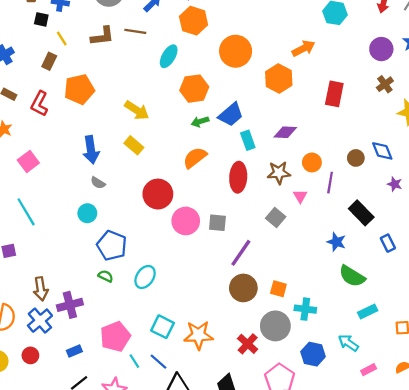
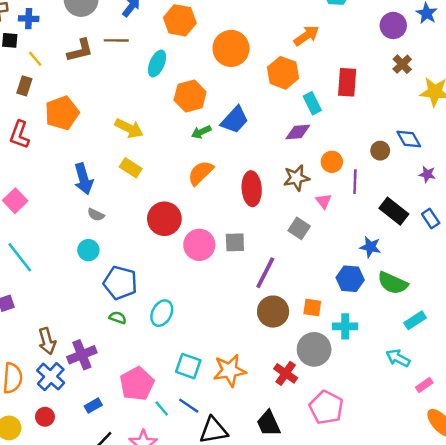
cyan rectangle: (248, 140) -> (312, 103), moved
blue rectangle: (388, 243) -> (431, 218), moved
blue hexagon: (313, 354) -> (350, 279), moved

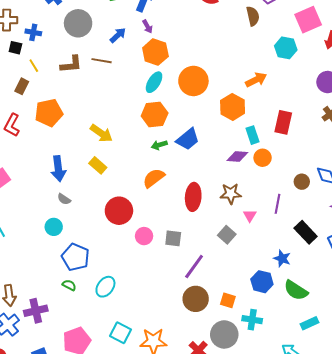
cyan ellipse: (157, 64) -> (154, 82), moved
orange circle: (332, 162) -> (263, 158), moved
pink circle: (199, 245) -> (144, 236), size x0.7

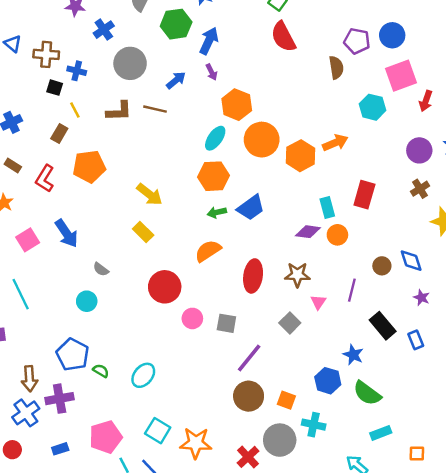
orange hexagon: (155, 52) -> (237, 105), moved
orange hexagon: (233, 107) -> (301, 156), moved
blue arrow: (58, 169) -> (66, 233), moved, turned -30
blue pentagon: (76, 257) -> (73, 355), moved

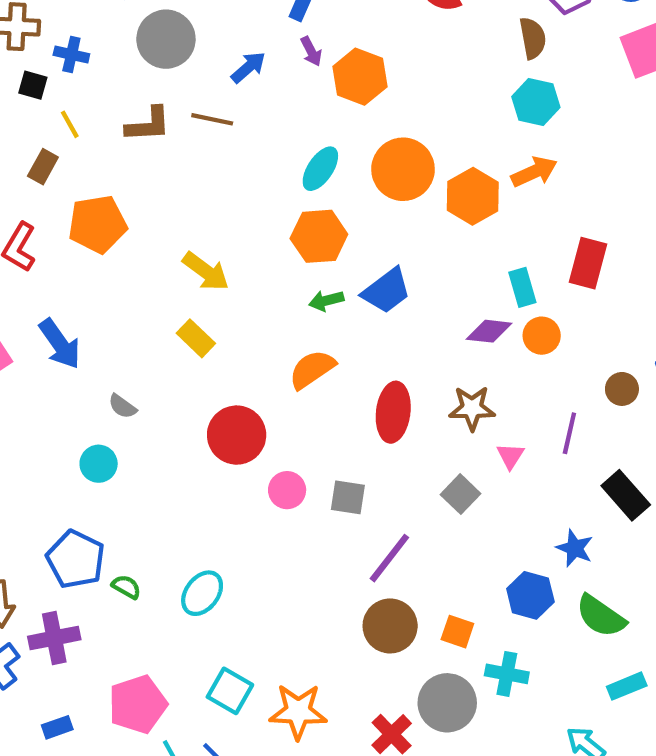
orange hexagon: (237, 105) -> (360, 77), moved
cyan hexagon: (373, 107) -> (536, 102), moved

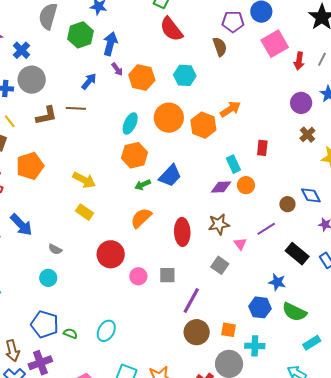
gray circle: (166, 39) -> (32, 80), moved
cyan hexagon: (536, 102) -> (185, 75), moved
red rectangle: (588, 263) -> (262, 148), size x0.7
purple line: (569, 433) -> (266, 229), turned 54

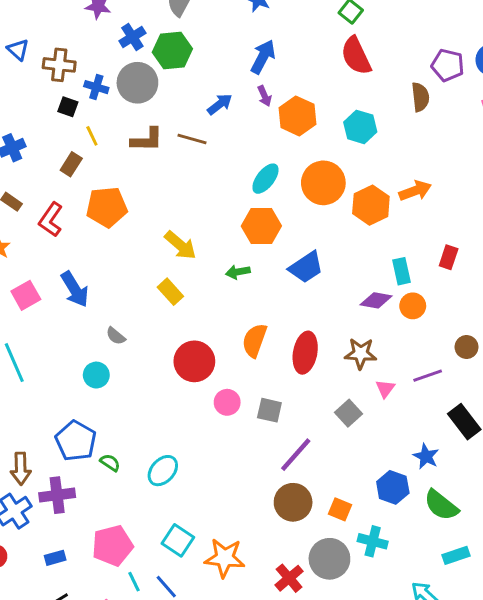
green hexagon: (81, 35) -> (172, 51), moved
green arrow: (143, 185) -> (238, 272), moved
orange semicircle: (141, 218) -> (255, 340), moved, turned -40

